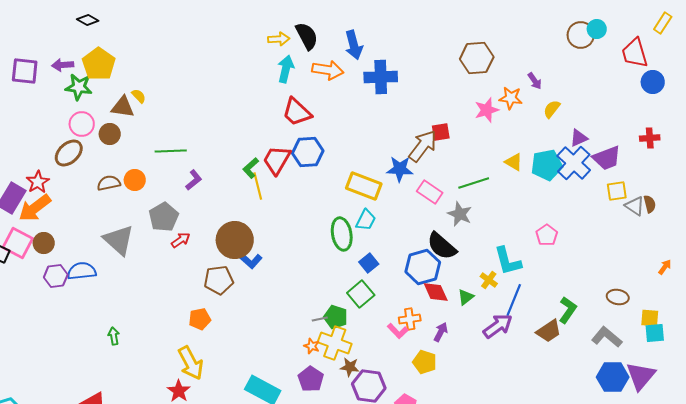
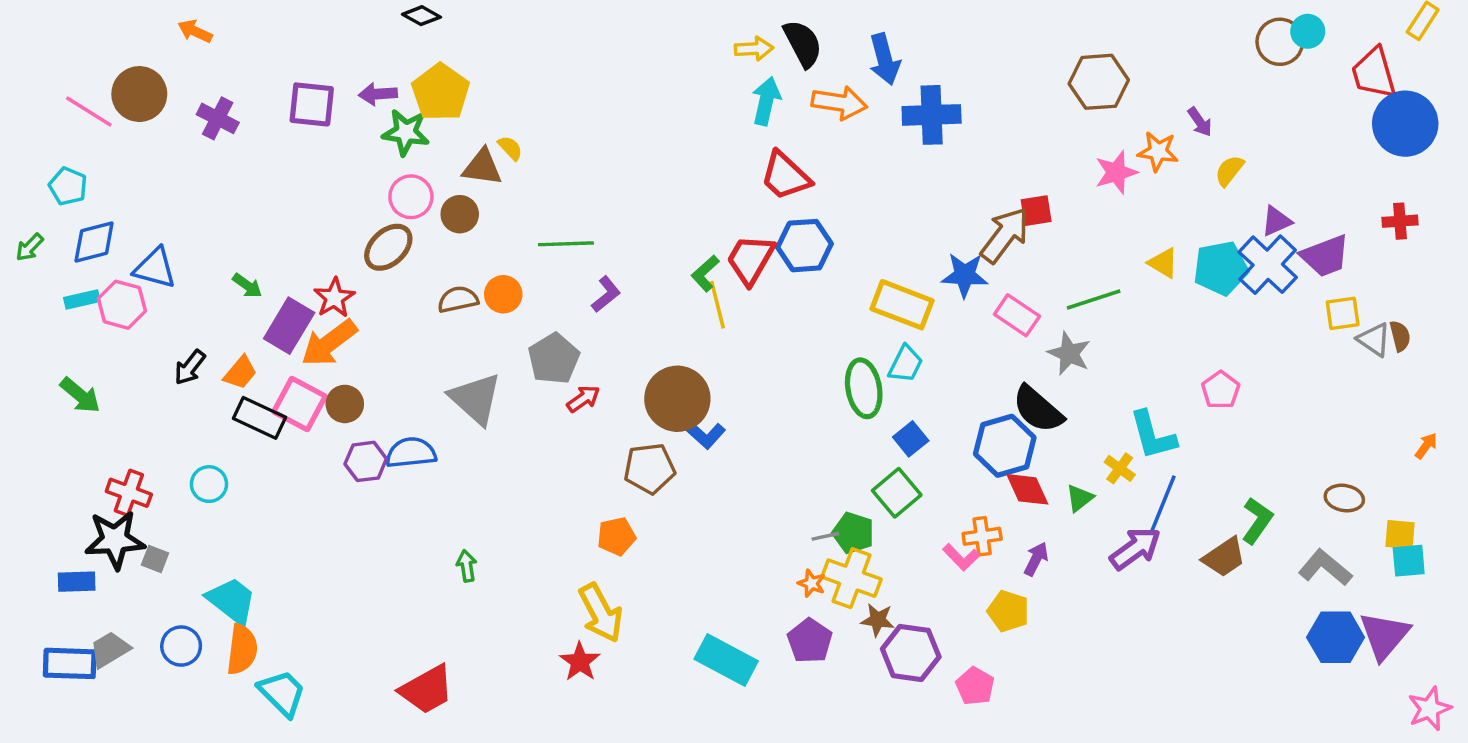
blue circle: (653, 82) -> (1405, 124), size x1.6

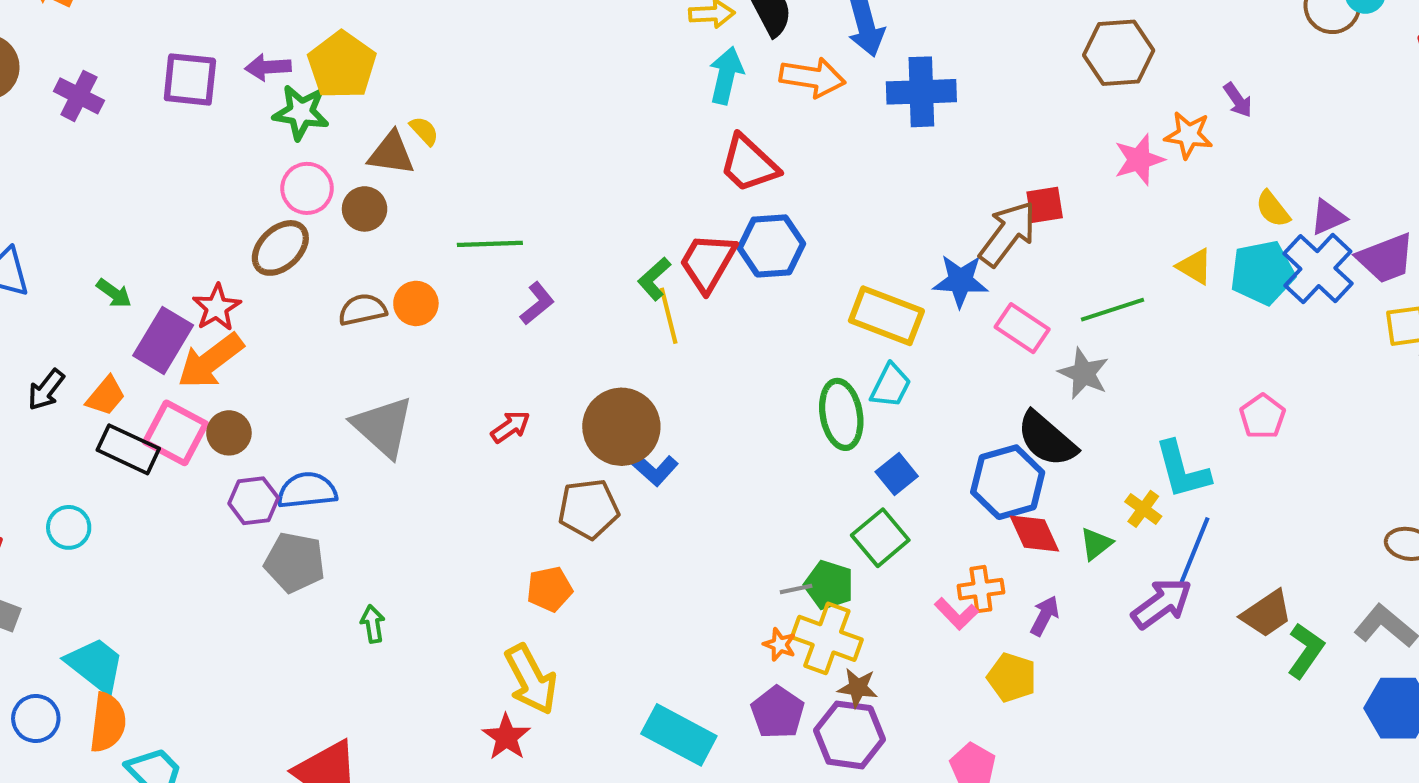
yellow semicircle: (1229, 171) -> (1273, 209), moved, turned -76
gray pentagon: (554, 359) -> (295, 562), moved, turned -30
green L-shape: (1257, 521) -> (1306, 651), moved
purple hexagon: (911, 653) -> (849, 735), moved

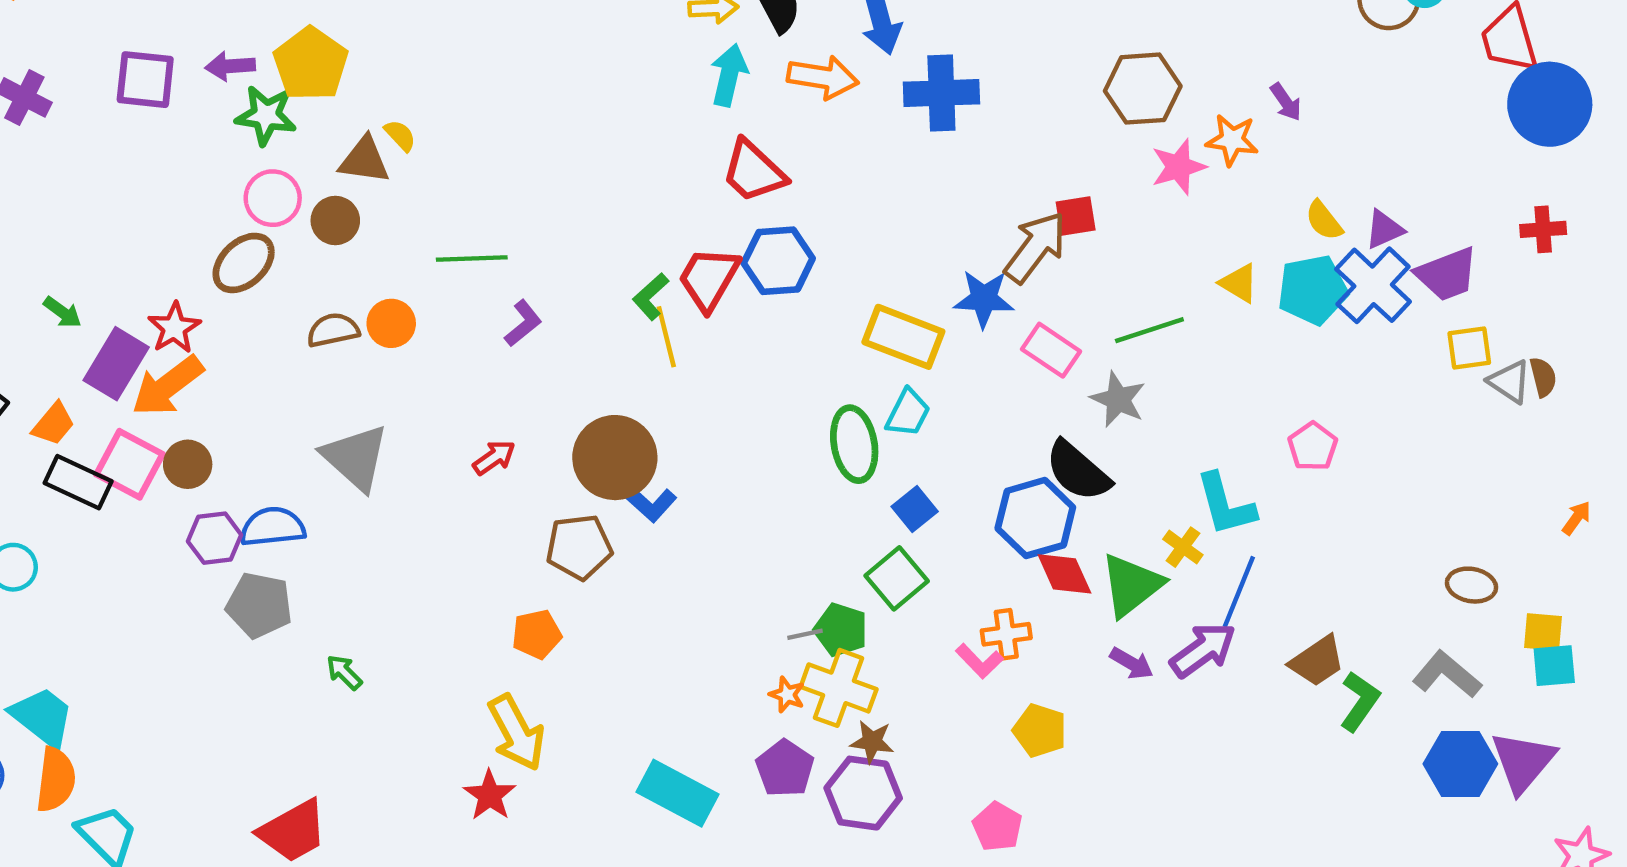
brown hexagon: (1119, 53) -> (1143, 89), moved
green triangle: (1096, 544) -> (1132, 585), size x1.8
purple arrow: (1045, 616) -> (1132, 663), moved, turned 93
green arrow: (373, 624) -> (344, 672), turned -36

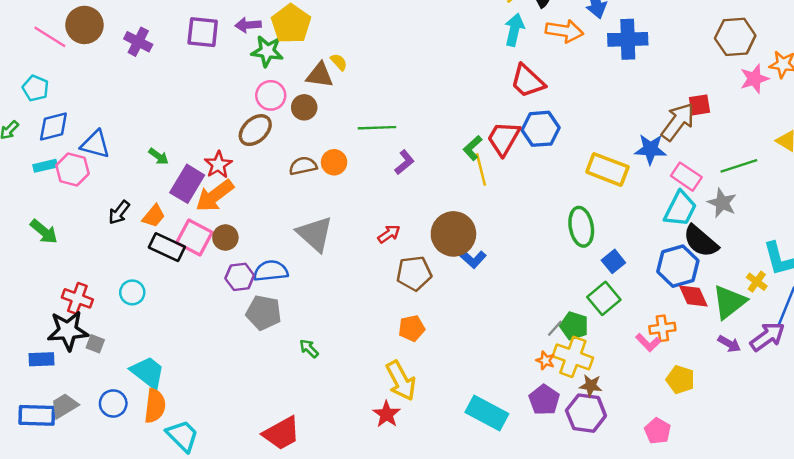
cyan trapezoid: (908, 413) -> (680, 209), moved, size x1.4
brown pentagon: (579, 547) -> (414, 273), moved
gray line: (805, 634) -> (555, 328), turned -36

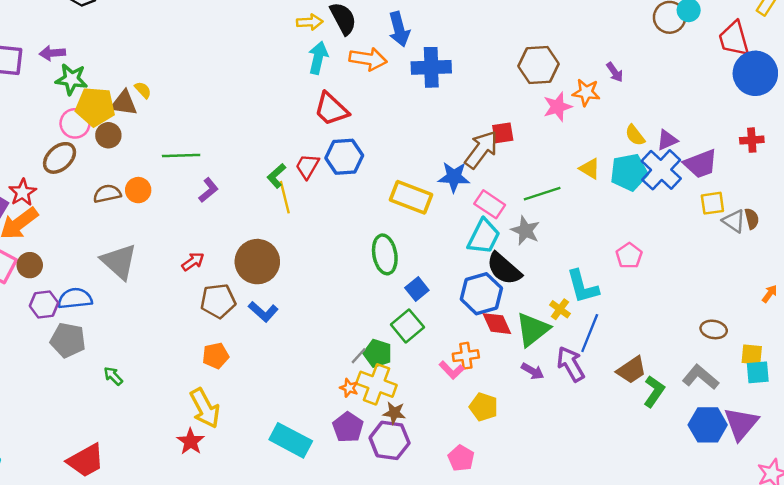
yellow pentagon: (291, 24) -> (95, 107), moved, turned -30
red trapezoid: (504, 138) -> (307, 166), size x0.7
blue L-shape: (471, 258) -> (263, 312), moved
purple arrow: (767, 337) -> (571, 364), turned -84

